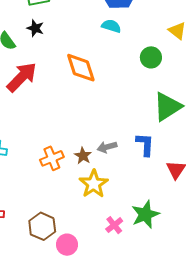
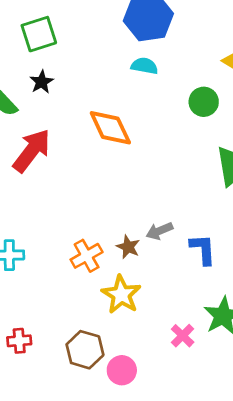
black star: (35, 28) -> (42, 82), turned 30
blue L-shape: (145, 144) -> (203, 249), moved
yellow star: (94, 184) -> (121, 295), moved

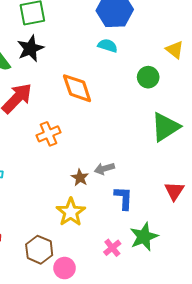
black star: (42, 82) -> (30, 48), size x1.5
blue L-shape: (203, 249) -> (124, 198), moved
orange cross: (87, 256) -> (48, 134), moved

